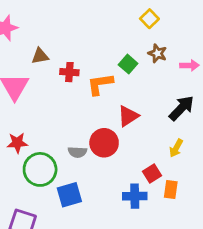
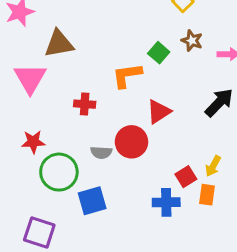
brown triangle: (40, 56) -> (59, 44), size x1.5
red cross: (69, 72) -> (85, 104), moved
yellow arrow: (176, 148) -> (213, 166), moved

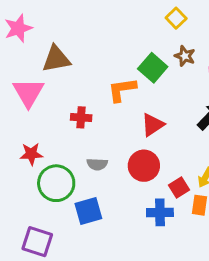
green square: (159, 53) -> (153, 68), size x1.4
red circle: (131, 142) -> (144, 166), moved

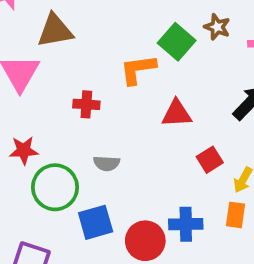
red triangle: (153, 125) -> (177, 114), turned 30
red circle: (144, 166) -> (145, 241), moved
red square: (179, 188) -> (210, 160), moved

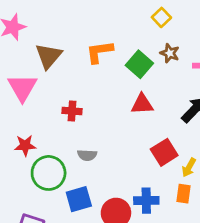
brown triangle: (55, 31) -> (49, 56), turned -40
orange L-shape: (138, 69) -> (99, 52), moved
red triangle: (177, 114) -> (142, 104), moved
red square: (210, 160) -> (164, 152), size x1.4

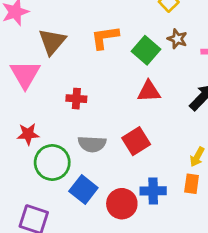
red square: (164, 152) -> (136, 141), moved
gray semicircle: (87, 155) -> (92, 144), size x1.4
blue square: (79, 199) -> (83, 190), turned -36

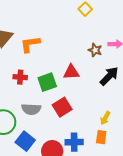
orange L-shape: (105, 37) -> (30, 44), moved
brown star: (177, 39) -> (95, 50), moved
green square: (146, 50) -> (47, 82), moved, turned 30

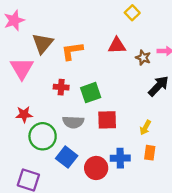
red triangle: (71, 72) -> (117, 46), moved
red square: (62, 107) -> (107, 120), turned 30
yellow arrow: (105, 118) -> (145, 128), moved

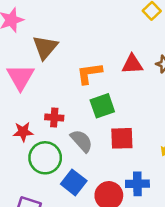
red triangle: (117, 46) -> (132, 64), moved
orange L-shape: (72, 51) -> (89, 73), moved
red cross: (61, 87) -> (54, 117), moved
gray semicircle: (73, 122) -> (82, 141), turned -135

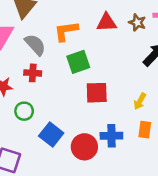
gray semicircle: (82, 141) -> (35, 45), moved
green circle: (45, 158) -> (24, 111), size x0.6

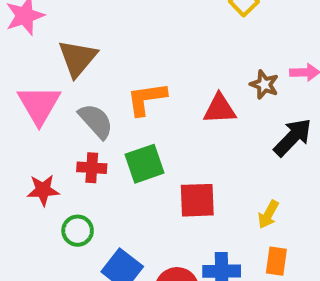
red triangle: (107, 23) -> (220, 109), moved
green square: (78, 62) -> (145, 164), moved

